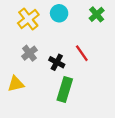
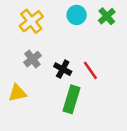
cyan circle: (59, 13) -> (77, 15), moved
red line: (82, 53) -> (90, 70), moved

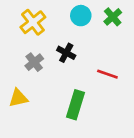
black cross: (63, 69) -> (66, 53), moved
red line: (90, 70) -> (107, 74), moved, turned -36

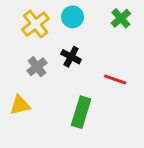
cyan circle: (81, 16) -> (73, 17), moved

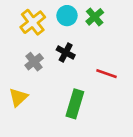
green cross: (121, 18) -> (95, 17), moved
yellow triangle: (20, 105) -> (18, 97), turned -30

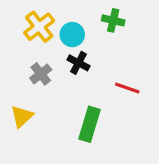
cyan circle: (67, 16) -> (72, 35), moved
green cross: (95, 17) -> (113, 20), turned -36

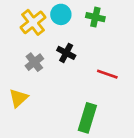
cyan circle: (72, 35) -> (61, 14), moved
green rectangle: (90, 124) -> (87, 118), moved

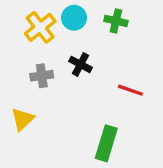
gray cross: (34, 62) -> (42, 76), turned 30

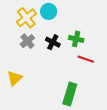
green cross: (116, 21) -> (76, 39), moved
gray cross: (42, 76) -> (27, 41), moved, turned -32

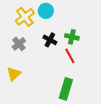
gray cross: (27, 41) -> (19, 44), moved
red line: (86, 59) -> (70, 56), moved, turned 42

